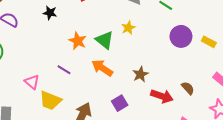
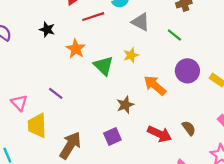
orange star: (78, 41) -> (76, 49), moved
orange arrow: (102, 68) -> (155, 85), moved
brown star: (140, 74) -> (125, 105), moved
yellow trapezoid: (50, 101) -> (37, 125), turned 60

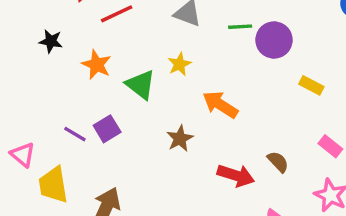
green line: (174, 35) -> (240, 27), turned -35
purple circle: (187, 71) -> (274, 40), moved
purple square: (112, 136) -> (107, 129), moved

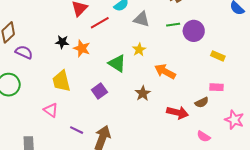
orange star: (97, 65) -> (82, 48), moved
purple line: (75, 134) -> (77, 130), moved
pink rectangle: (330, 146) -> (217, 87), moved, turned -32
brown semicircle: (278, 162) -> (202, 102), turned 112
yellow trapezoid: (53, 185) -> (61, 81), moved

